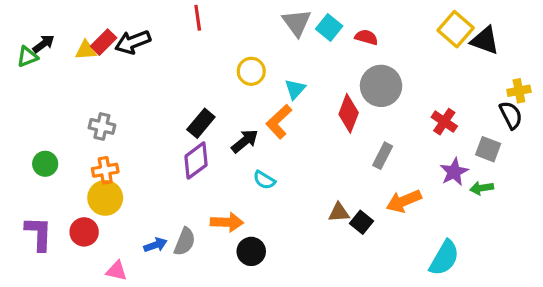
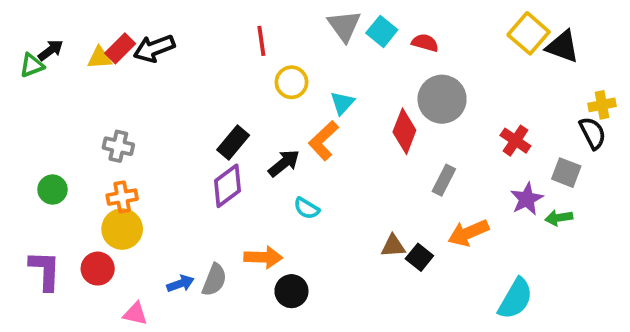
red line: (198, 18) -> (261, 41), moved

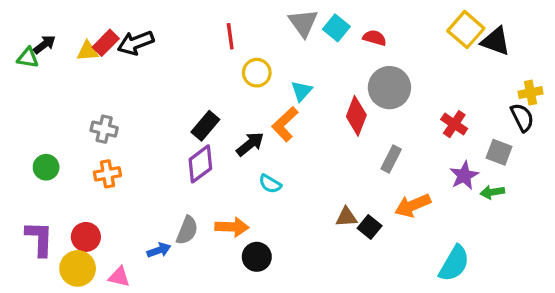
green triangle: (32, 65) -> (28, 58), turned 30
yellow circle: (122, 229) -> (78, 268), moved
gray semicircle: (214, 280) -> (187, 230), moved

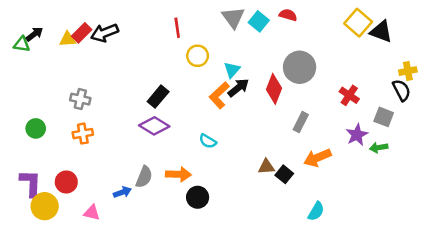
red semicircle: (375, 38) -> (288, 15), moved
black arrow: (250, 144) -> (238, 88), moved
purple diamond: (200, 164) -> (154, 126), turned 68
cyan semicircle: (454, 263) -> (316, 211), moved, size x0.7
yellow circle: (78, 268) -> (45, 206), moved

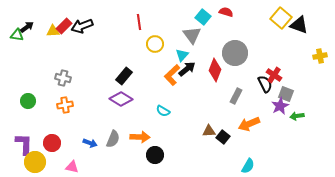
gray triangle: (233, 18) -> (192, 35), moved
black semicircle: (402, 90) -> (265, 84), moved
gray square: (384, 117) -> (286, 94), moved
blue arrow: (122, 192) -> (90, 143), moved, turned 40

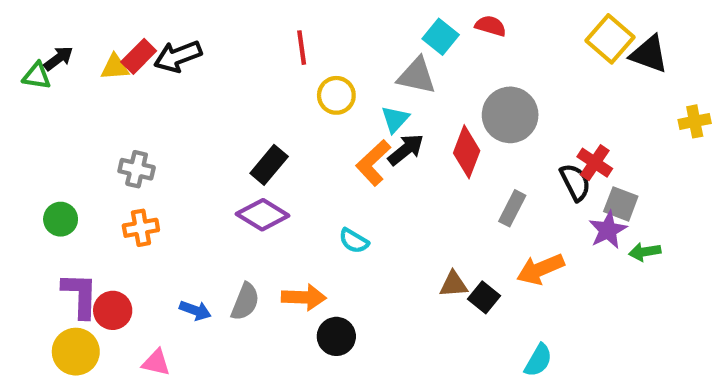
gray triangle: (192, 35) -> (417, 76), turned -42
purple L-shape: (24, 144) -> (80, 295), moved

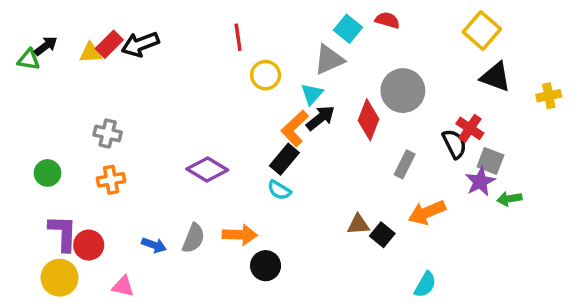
black triangle: (649, 54) -> (496, 77), moved
gray triangle: (417, 76) -> (329, 60), turned -36
black rectangle: (269, 165) -> (284, 159), moved

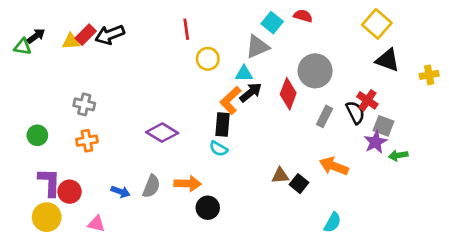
cyan triangle: (312, 94) -> (244, 74), turned 48
black rectangle: (284, 159) -> (222, 125), turned -35
gray rectangle: (405, 164) -> (324, 116), moved
orange arrow: (427, 212) -> (334, 166), turned 44

